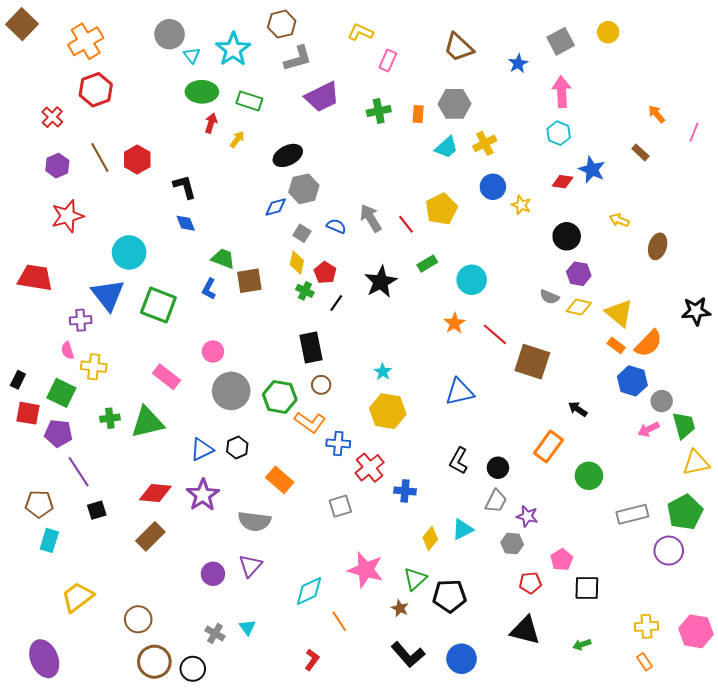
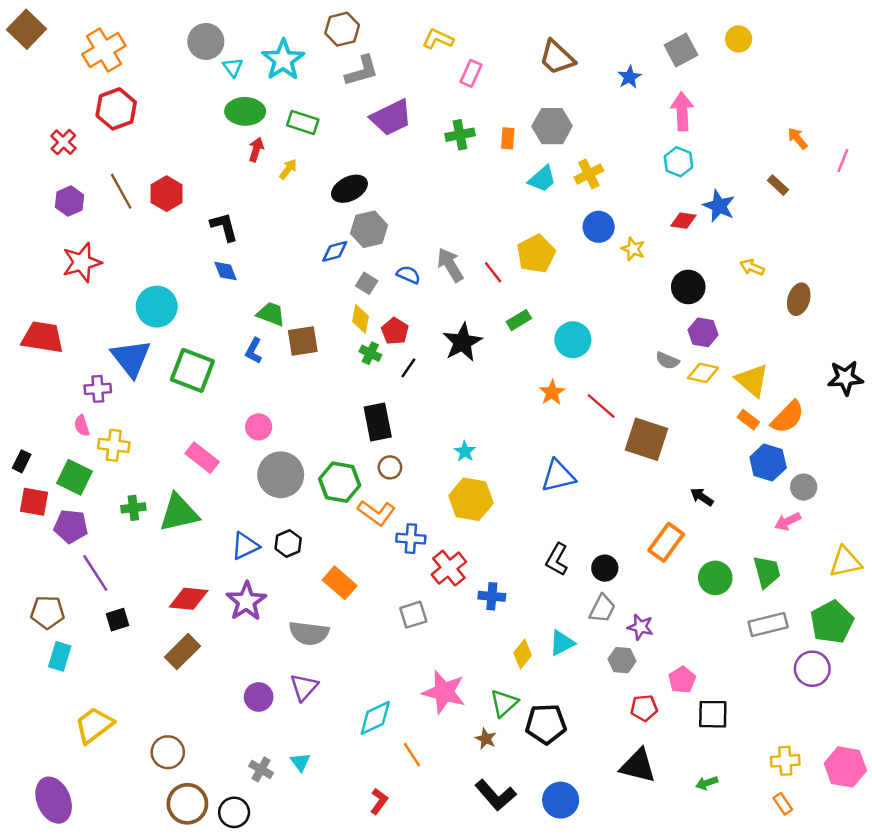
green trapezoid: (684, 425) -> (767, 572), moved

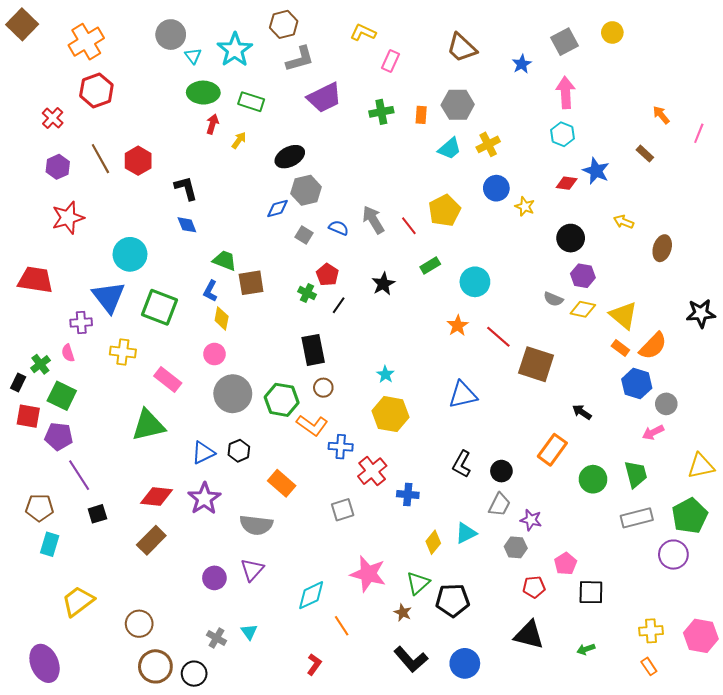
yellow diamond: (361, 319) -> (222, 318), moved
black star: (462, 342) -> (383, 284), size x0.7
yellow cross: (114, 445) -> (123, 352), moved
green cross: (133, 508) -> (40, 364), moved, turned -30

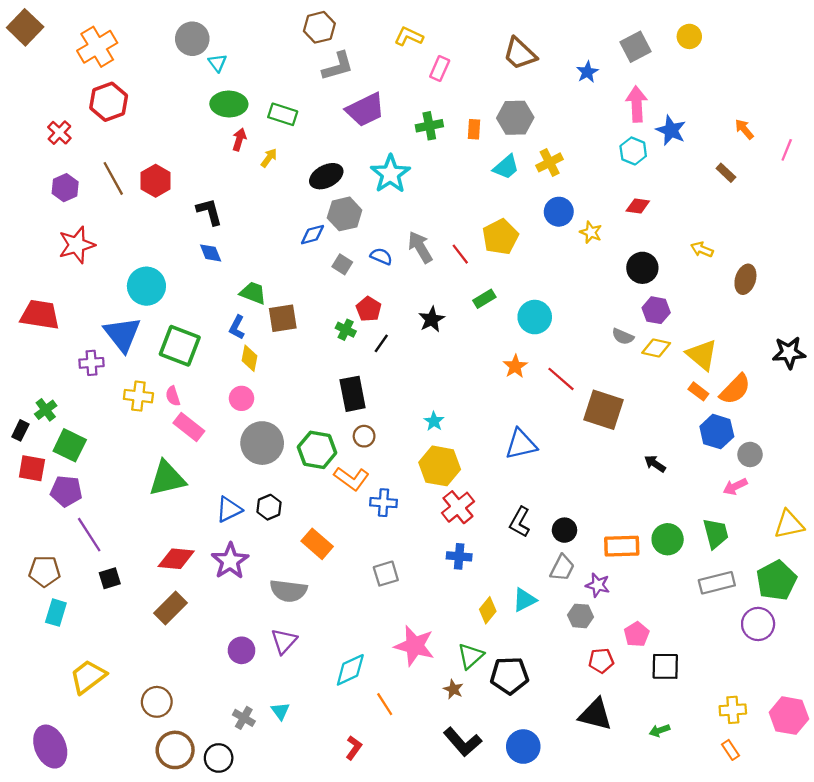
cyan star: (235, 50) -> (390, 174), moved
blue star: (596, 171) -> (671, 130), moved
pink semicircle: (68, 353) -> (173, 396), moved
orange rectangle: (552, 450) -> (622, 546), moved, turned 52
red cross: (372, 471) -> (458, 507), moved

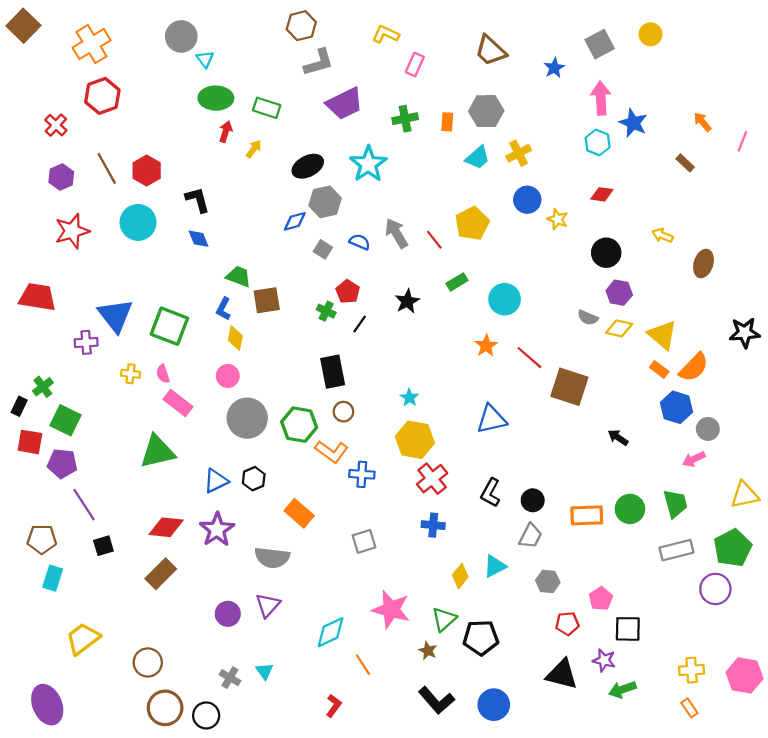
cyan circle: (146, 286) -> (138, 222), moved
yellow cross: (138, 396) -> (130, 374), size x0.7
purple star: (598, 585) -> (604, 660), moved
green arrow: (660, 731) -> (622, 690), size x1.4

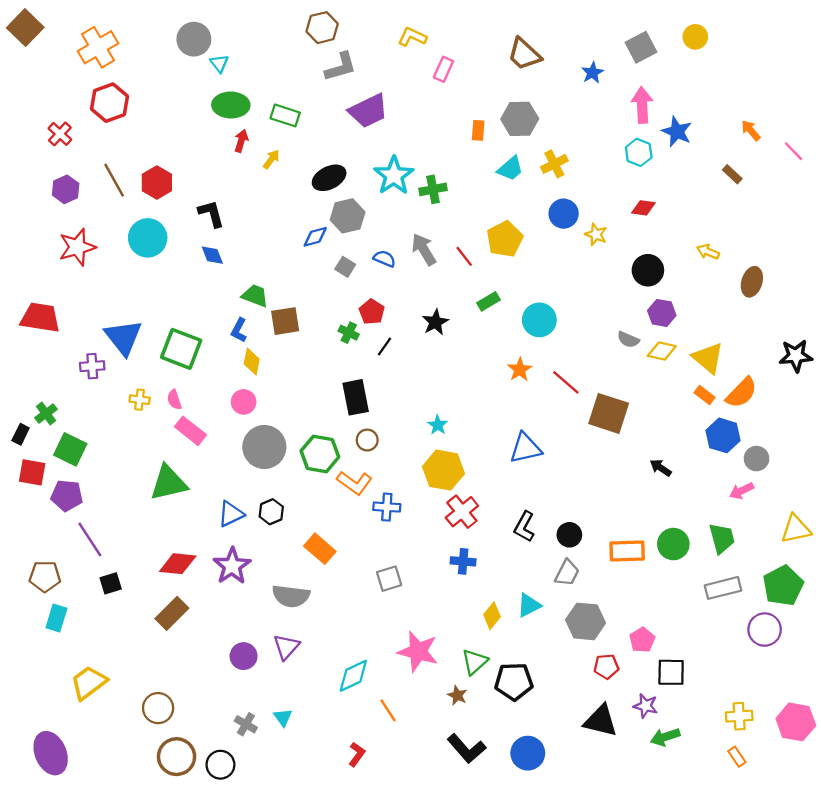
green cross: (405, 119) -> (433, 189), moved
pink line: (742, 141) -> (793, 151), turned -66
gray hexagon: (548, 581) -> (586, 621), size x1.5

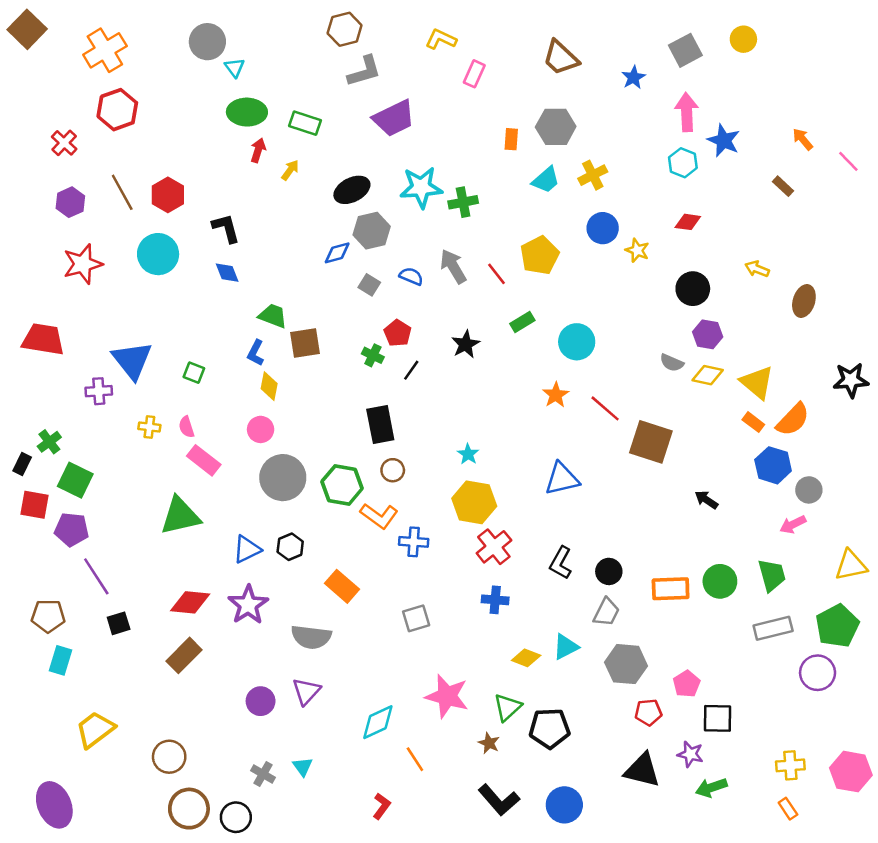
cyan star: (394, 175) -> (421, 187), turned 30
green square: (181, 349) -> (194, 373), size x0.5
yellow diamond: (492, 616) -> (526, 658), turned 72

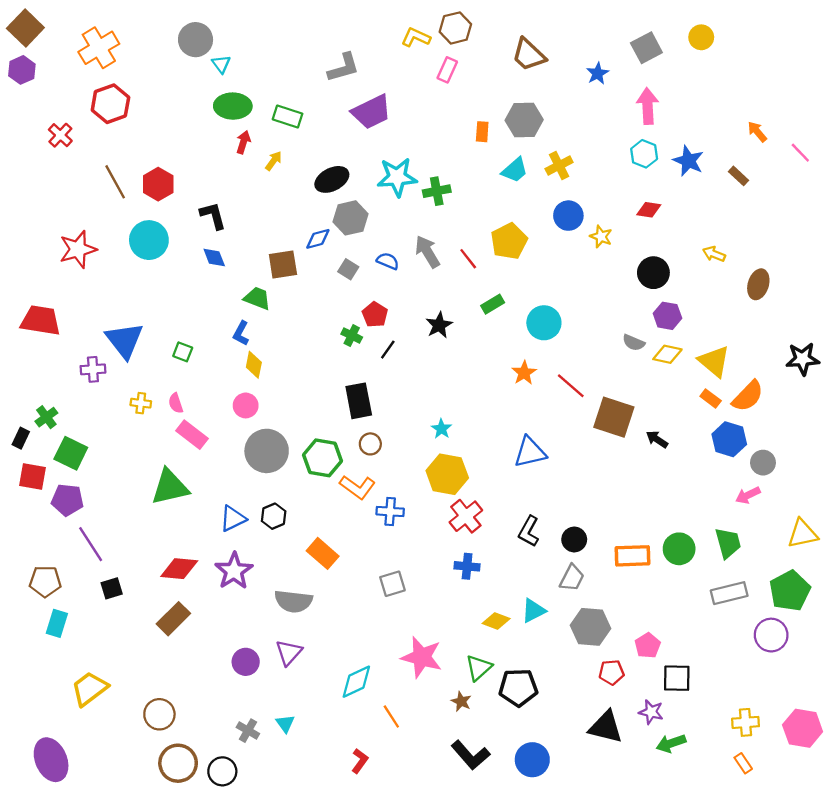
brown hexagon: (345, 29) -> (455, 28), moved
blue star: (724, 140) -> (688, 161), moved
purple hexagon: (70, 202) -> (22, 70), moved
brown square: (305, 343) -> (283, 265), moved
black arrow: (706, 500) -> (657, 439), moved

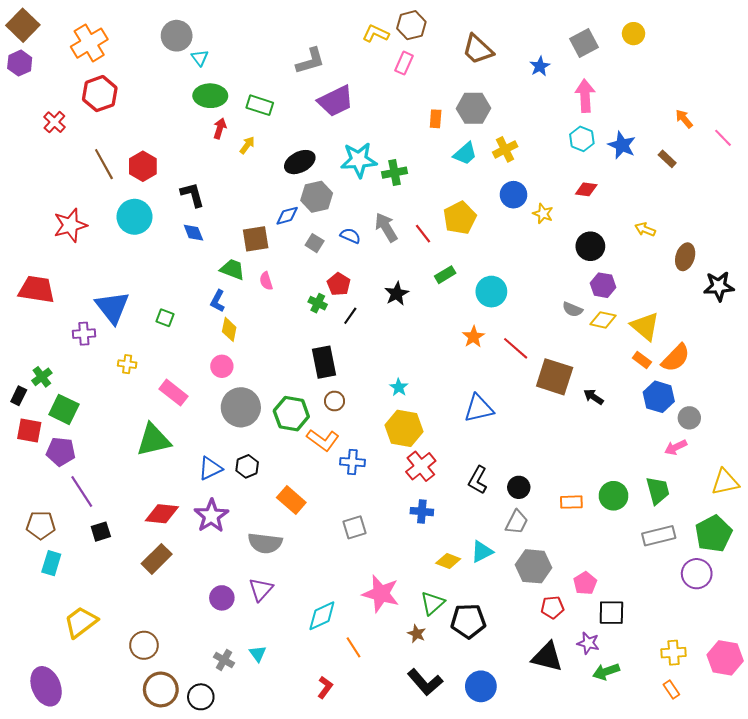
black star: (803, 359) -> (719, 286), moved
pink semicircle: (176, 403) -> (266, 281), moved
orange rectangle: (632, 556) -> (571, 502), size x0.7

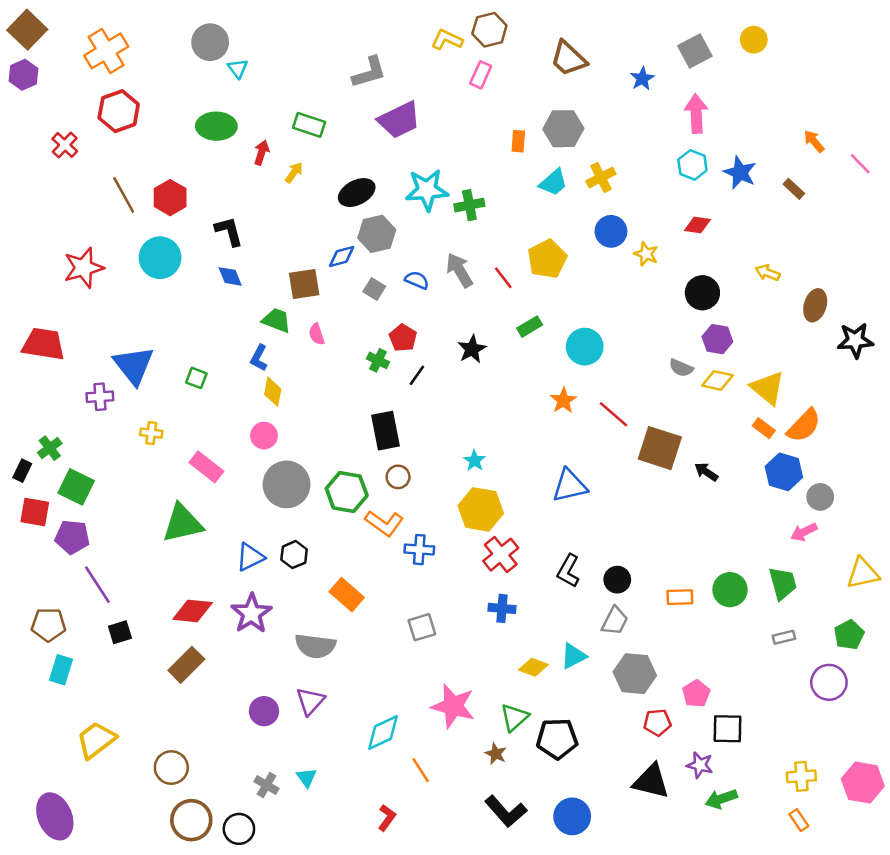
green ellipse: (210, 96) -> (216, 126), moved
green pentagon: (714, 534) -> (849, 635), size x0.7
gray rectangle: (659, 536) -> (784, 637), size x0.6

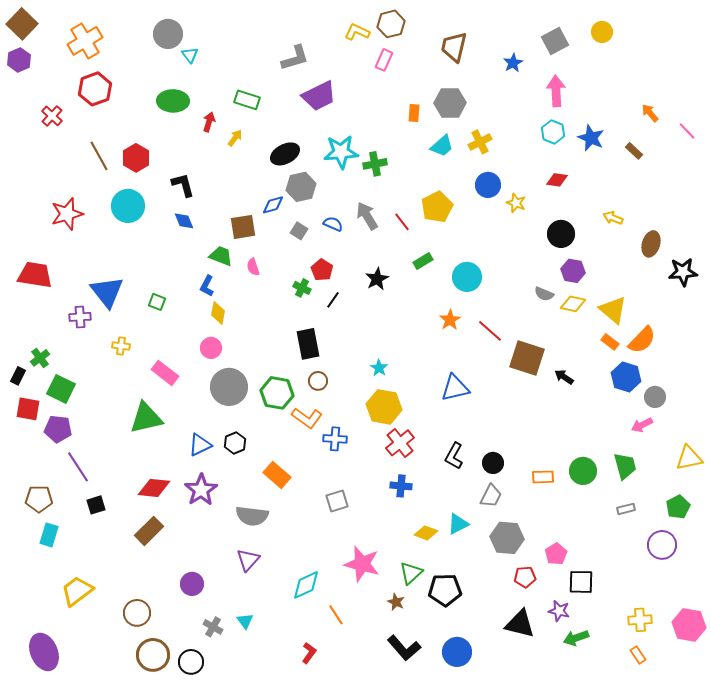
brown trapezoid: (568, 58) -> (454, 47), turned 60
purple circle: (264, 711) -> (192, 584), moved

